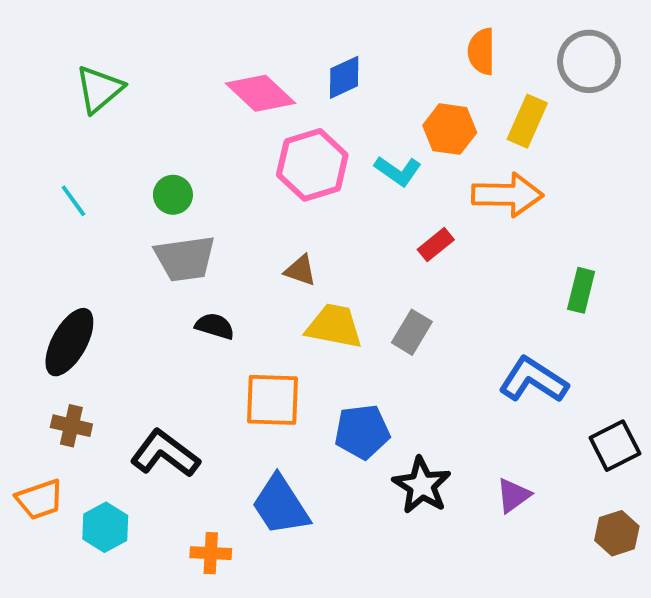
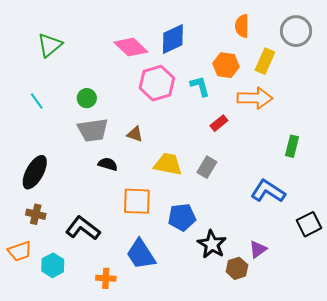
blue diamond: (344, 77) -> (173, 39), size x1.4
cyan L-shape: (398, 171) -> (200, 86), turned -140
brown triangle: (300, 270) -> (135, 134), moved
brown hexagon: (617, 533) -> (237, 268), moved

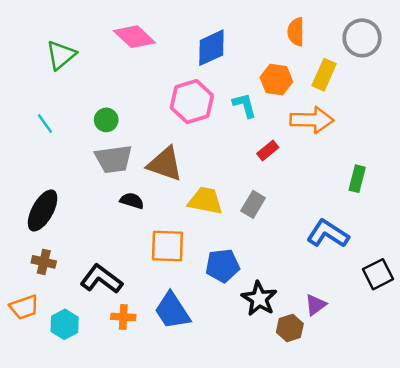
pink diamond: (131, 47) -> (134, 37), moved
brown triangle: (135, 134) -> (165, 164), size x1.8
orange cross: (106, 278) -> (123, 317), moved

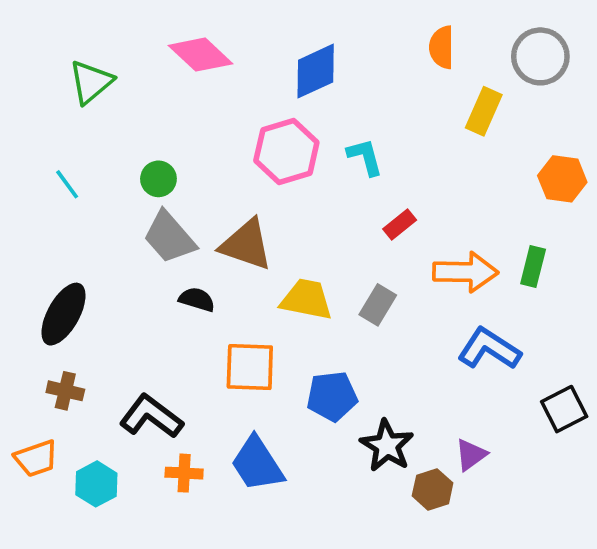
orange hexagon: (276, 80) -> (562, 179), moved
orange arrow: (312, 120) -> (465, 272), moved
gray trapezoid: (114, 159) -> (169, 237), turned 57

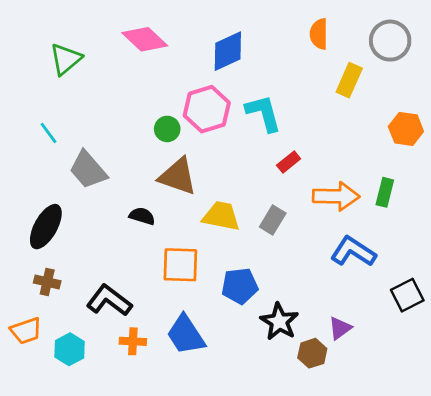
cyan L-shape: (365, 157) -> (263, 113), size x1.4
green circle: (158, 179) -> (167, 129), moved
gray trapezoid: (169, 237) -> (88, 170), moved

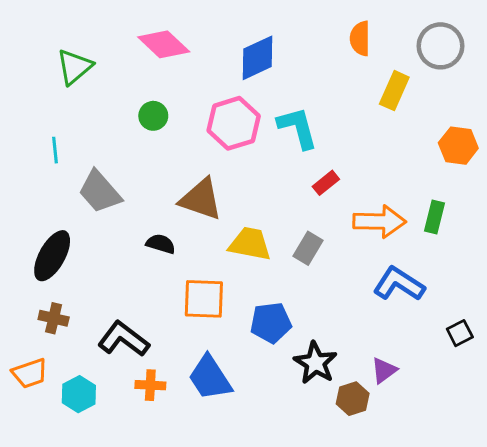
green circle: (167, 129) -> (153, 116), moved
cyan line: (48, 133) -> (55, 150), turned 30
black square: (407, 295) -> (460, 333), size x0.7

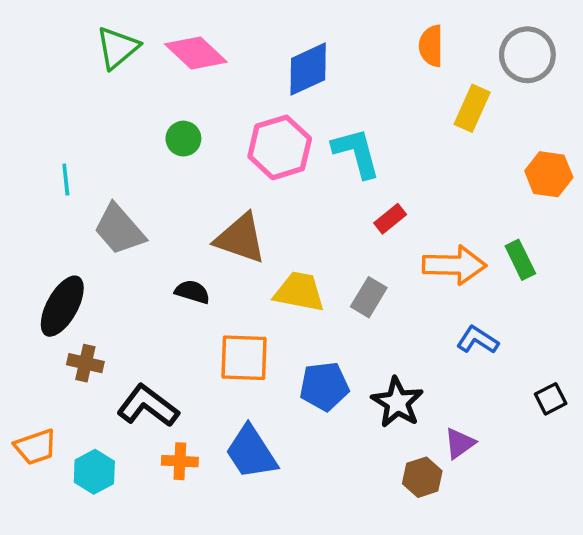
green triangle: (74, 67) -> (117, 48), moved
green rectangle: (435, 217) -> (520, 260), turned -40
blue L-shape: (399, 284) -> (478, 340), size x0.7
brown cross: (54, 318) -> (85, 363), moved
black star: (315, 363) -> (397, 402), moved

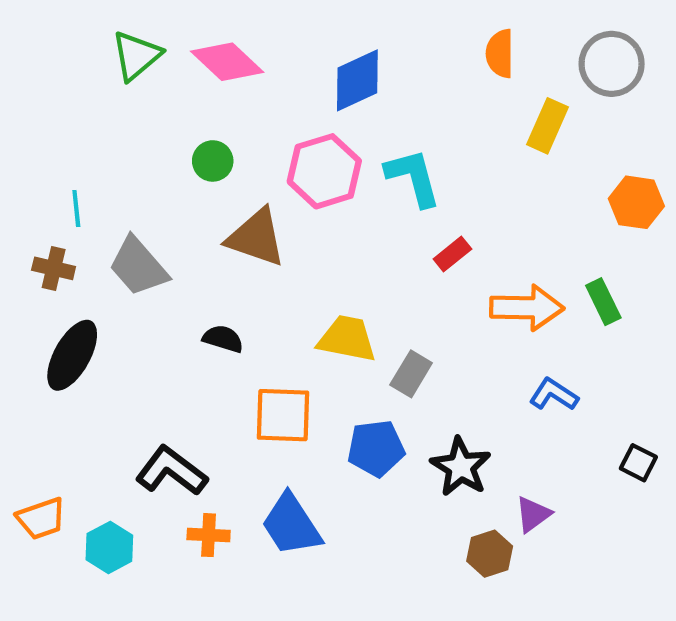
brown triangle: (240, 238) -> (256, 237), moved
gray rectangle: (369, 297) -> (411, 374), moved
brown cross: (85, 363) -> (54, 268), moved
black square: (551, 399) -> (638, 463), turned -36

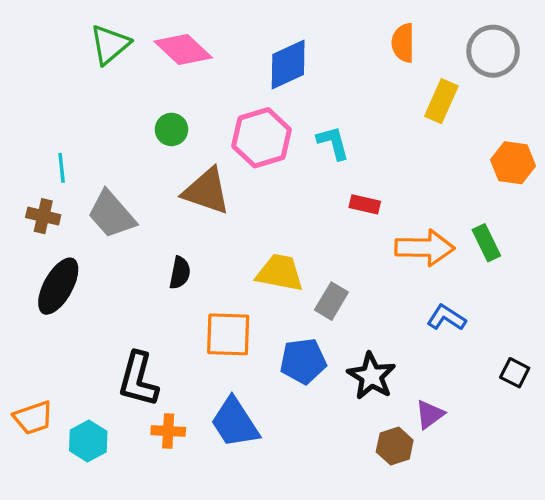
cyan L-shape: (413, 178) -> (333, 143), size x0.7
red rectangle: (452, 254) -> (365, 204), turned 52
black semicircle: (223, 339) -> (180, 273), turned 84
black L-shape: (171, 471) -> (138, 379), turned -112

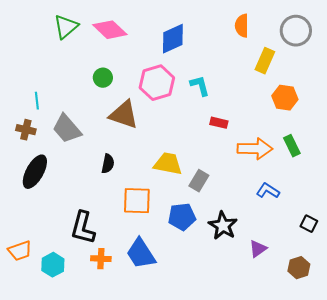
orange hexagon: (513, 163) -> (285, 98), moved
brown hexagon: (395, 446) -> (299, 268), moved

